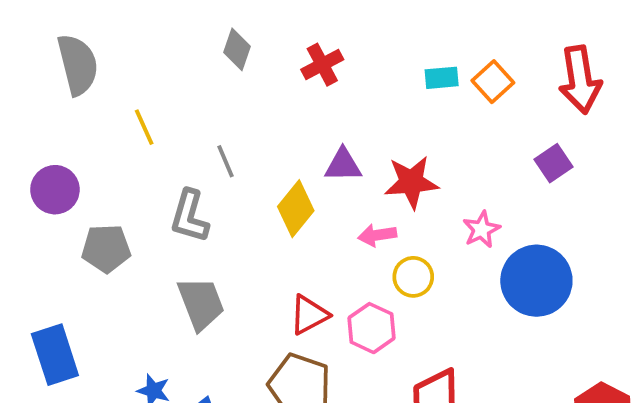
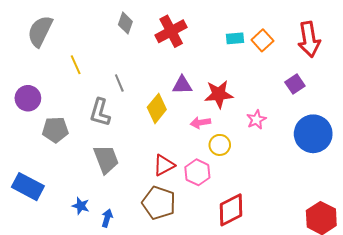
gray semicircle: (78, 65) -> (40, 31), turned -140
red cross: (322, 65) -> (171, 31), size x1.4
blue circle: (536, 281) -> (313, 134), moved
blue rectangle: (55, 355) -> (28, 187), turned -44

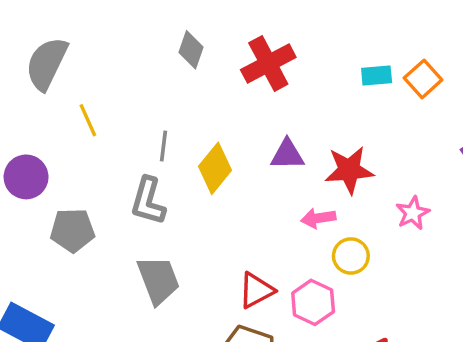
yellow line: (76, 65) -> (88, 120), moved
gray line: (119, 83) -> (164, 146), moved, turned 30
yellow diamond: (157, 108) -> (215, 168), moved

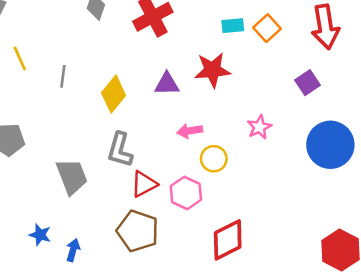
gray line: (164, 146) -> (63, 76), moved
red star: (349, 170) -> (212, 70), moved
gray L-shape: (148, 201) -> (120, 150), moved

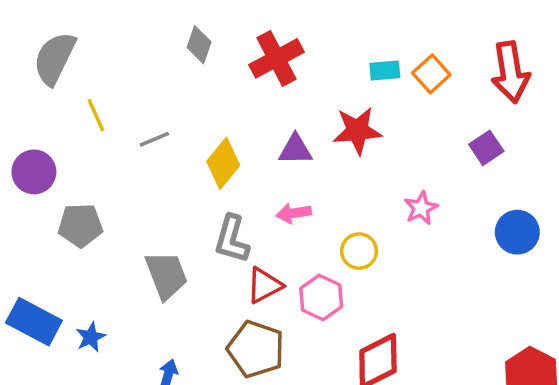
gray line: (63, 76) -> (154, 139), turned 60
pink arrow: (190, 131) -> (294, 213), moved
blue circle: (330, 145) -> (517, 232), size x0.7
blue star: (40, 235) -> (91, 337), moved, turned 30

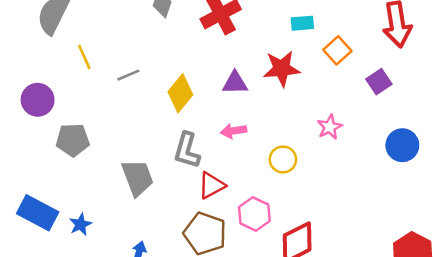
orange square: (431, 74) -> (337, 50), moved
pink hexagon: (321, 298) -> (254, 214), moved

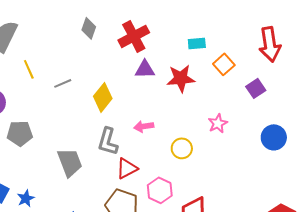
purple triangle: (235, 83) -> (145, 69), moved

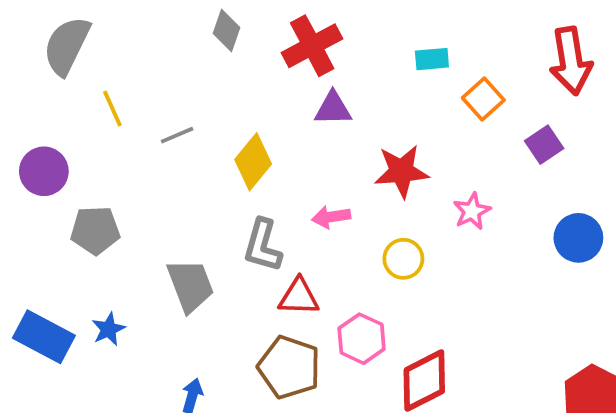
red star: (181, 78) -> (401, 171), moved
red triangle: (127, 168) -> (299, 297), turned 30
blue star: (26, 198) -> (109, 329), moved

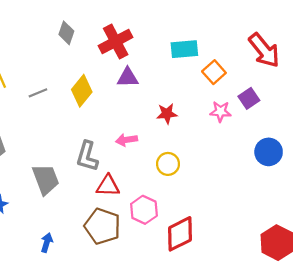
cyan rectangle: (432, 59) -> (184, 49), size x1.4
red arrow: (571, 61) -> (264, 50), turned -30
yellow diamond: (253, 162) -> (82, 91), moved
red star: (401, 171) -> (167, 114), size x0.7
pink star: (472, 211) -> (220, 111), moved, turned 30

